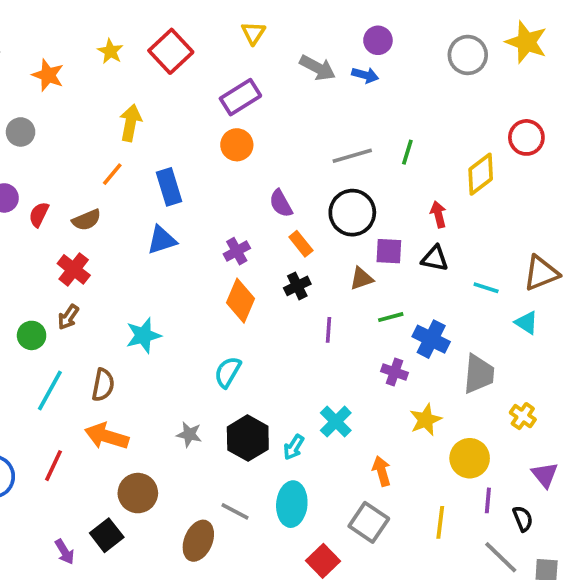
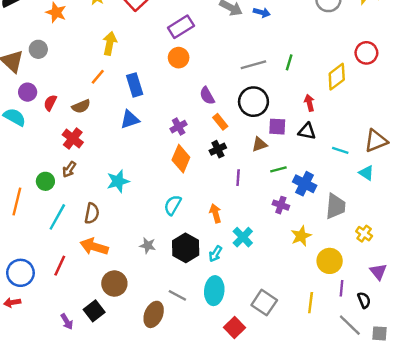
orange arrow: (382, 471) -> (215, 213), moved

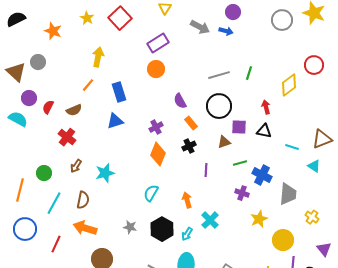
brown arrow: (69, 169) -> (76, 166), moved
blue circle: (20, 273) -> (25, 229), moved

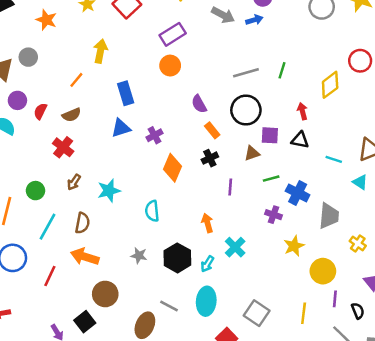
blue arrow: (226, 31) -> (254, 20), turned -32
orange line: (88, 85) -> (76, 80), moved
purple cross: (156, 127) -> (155, 135), moved
cyan semicircle: (151, 193) -> (152, 211), moved, turned -36

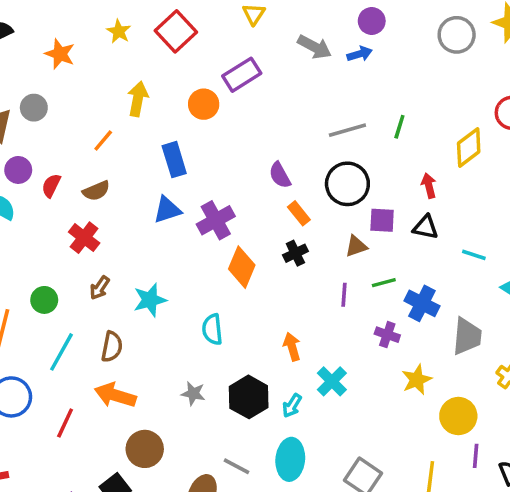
orange circle: (170, 66) -> (204, 104), moved
purple cross: (155, 135) -> (216, 220), size x1.5
purple line: (230, 187) -> (344, 295), moved

